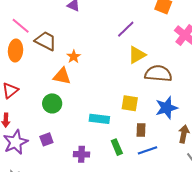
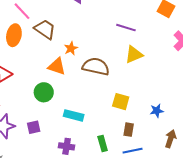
purple line: (126, 29) -> (126, 28), turned 54
brown semicircle: (158, 74) -> (96, 66), moved
blue star: (166, 108) -> (157, 111), size x0.6
cyan rectangle: (99, 119) -> (74, 115), moved

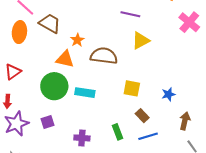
green circle: (44, 92) -> (54, 86), size x1.4
cyan rectangle: (74, 115) -> (85, 93), moved
brown rectangle: (129, 130) -> (142, 116), turned -48

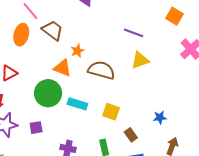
yellow square: (132, 88) -> (111, 112), moved

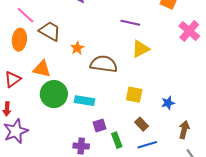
orange triangle: (62, 68) -> (42, 69), moved
yellow square: (111, 112) -> (134, 95), moved
purple square: (36, 128) -> (100, 125), moved

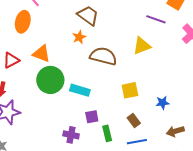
purple line: (130, 23) -> (156, 19), moved
brown trapezoid: (50, 31) -> (88, 15), moved
yellow square: (134, 95) -> (130, 90), turned -30
brown arrow: (184, 130) -> (175, 131), turned -126

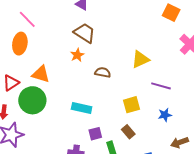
purple line: (156, 19) -> (161, 86), moved
brown semicircle: (103, 56) -> (103, 72), size x0.6
green circle: (50, 80) -> (32, 100), moved
brown rectangle: (134, 120) -> (128, 132), moved

